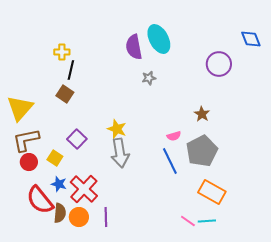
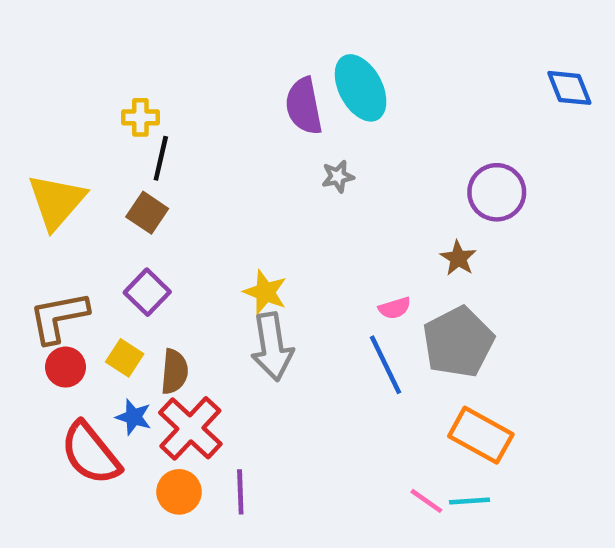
purple circle: (219, 64) -> (497, 192), moved
yellow triangle: (20, 108) -> (56, 201), moved
purple square: (77, 139) -> (147, 292), moved
brown semicircle: (60, 213) -> (174, 372), moved

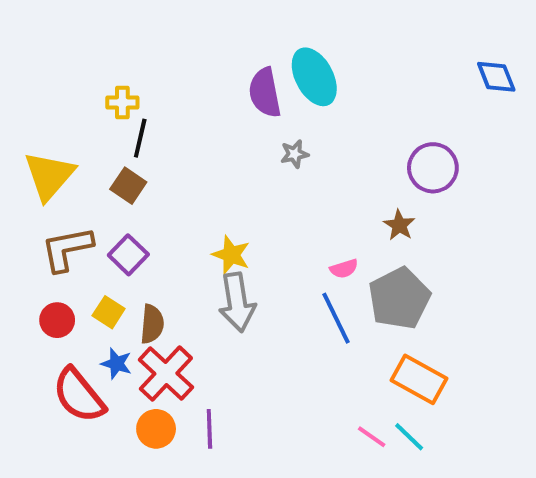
brown L-shape: (59, 317) -> (67, 249), moved
cyan line: (470, 501) -> (409, 437), turned 48

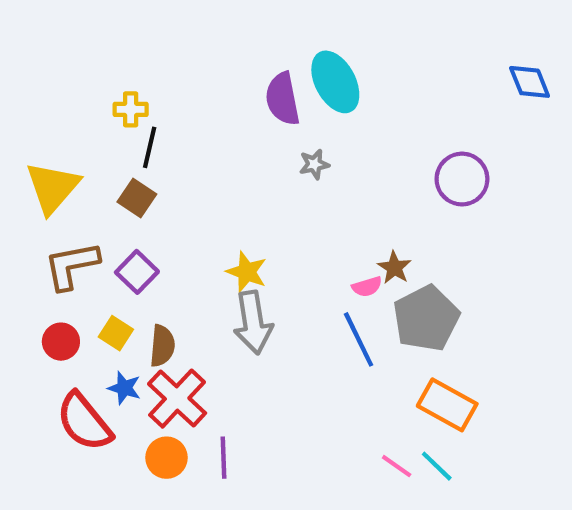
brown star: (399, 225) -> (394, 268), moved

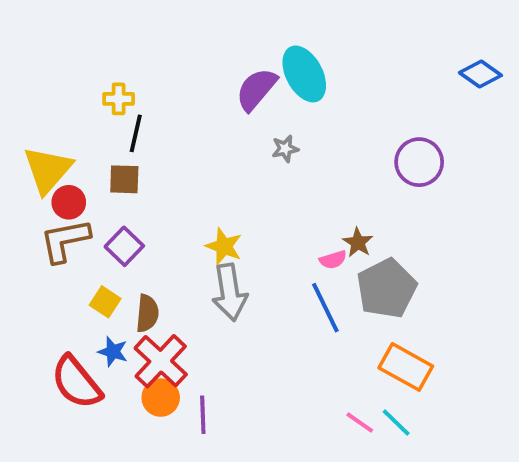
blue diamond: (530, 82) -> (480, 74), turned -33
purple semicircle: (283, 99) -> (256, 89), turned 51
brown square: (137, 198) -> (124, 179), turned -32
red circle: (61, 342) -> (69, 202), moved
orange circle: (166, 458) -> (161, 398), moved

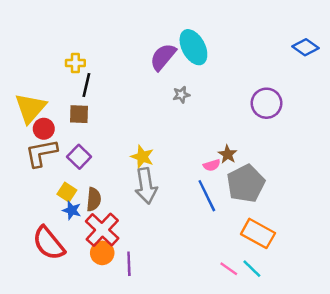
blue star: (113, 352) -> (72, 210), moved

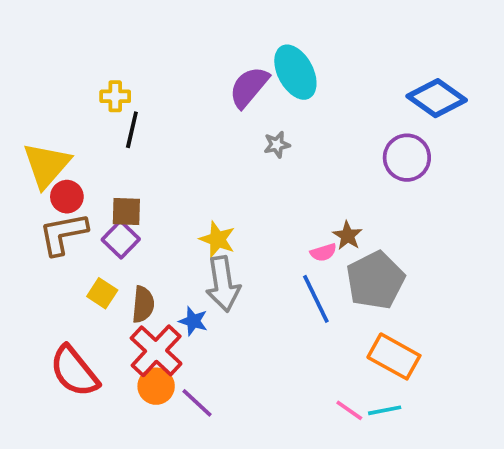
blue diamond: (305, 47) -> (437, 98), moved, size x1.4
brown square: (79, 114) -> (126, 211), moved
blue star: (72, 210) -> (193, 321), moved
purple line: (129, 264) -> (197, 403), turned -45
cyan line: (252, 269) -> (385, 410), turned -55

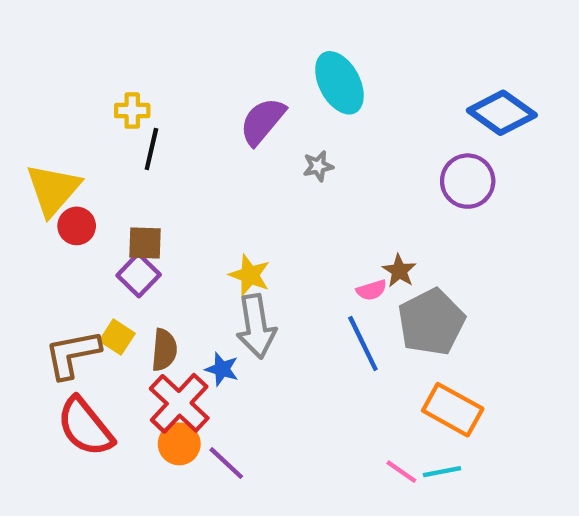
purple semicircle: (249, 87) -> (263, 121), moved
brown L-shape: (63, 234) -> (72, 354), moved

